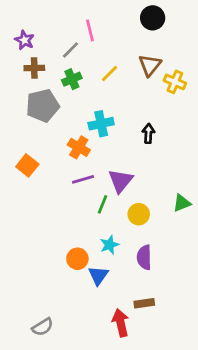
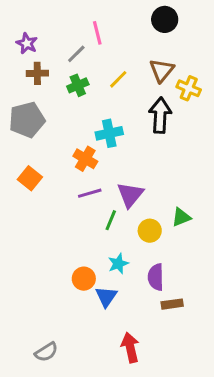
gray pentagon: (43, 106) -> (27, 120), moved
black arrow: (148, 133) -> (160, 115), moved, size x1.6
green triangle: (182, 203) -> (181, 217), moved
brown rectangle: (144, 303) -> (172, 304), moved

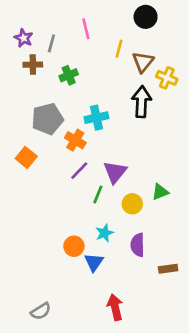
gray line: (76, 54) -> (51, 43), moved, turned -30
yellow line: (118, 79) -> (119, 49), moved, turned -30
gray pentagon: (27, 120) -> (47, 119), moved
purple line: (90, 193) -> (79, 171), turned -30
brown rectangle: (172, 304) -> (168, 269), moved

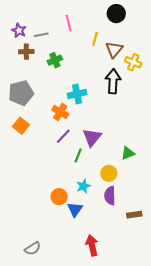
gray line: (51, 43) -> (41, 35), turned 64
gray pentagon: (47, 119) -> (21, 93), moved
yellow circle: (132, 204) -> (109, 173), moved

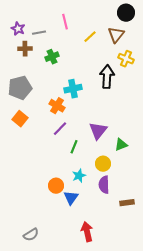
black circle: (116, 14) -> (126, 13), moved
yellow line: (95, 39) -> (90, 37), turned 32
brown triangle: (114, 50) -> (116, 35), moved
purple triangle: (92, 137) -> (98, 131), moved

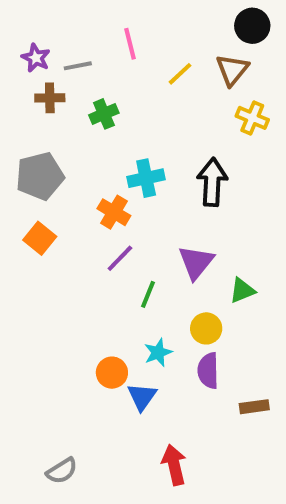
black arrow: (107, 77) -> (212, 182), moved

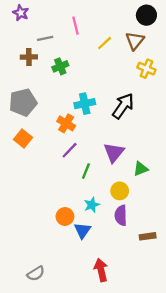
purple star: (36, 58) -> (21, 13), moved
black arrow: (212, 182) -> (123, 106), turned 32

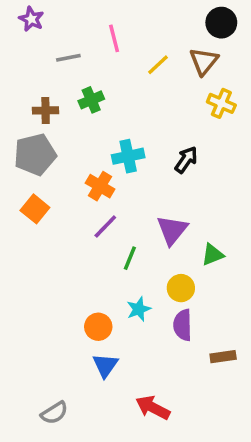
brown cross: (29, 57) -> (46, 110), moved
black arrow: (123, 106) -> (186, 160), size x0.7
blue triangle: (82, 230) -> (105, 365), moved
red arrow: (101, 270) -> (153, 408), turned -50

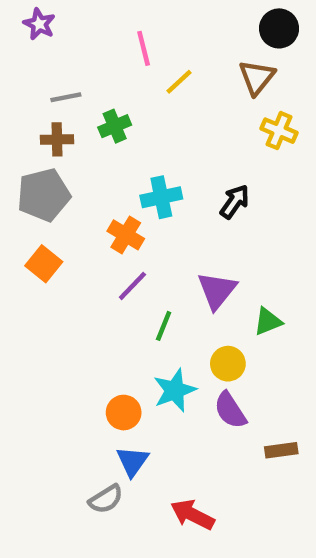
gray line: (68, 58) -> (66, 97), moved
yellow line: (158, 65) -> (179, 82), moved
cyan star: (139, 309) -> (175, 390), size x1.4
purple semicircle: (183, 325) -> (230, 410), turned -32
gray semicircle: (54, 413) -> (106, 499), moved

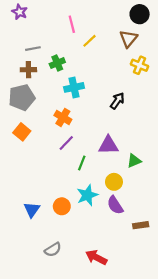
cyan cross: (161, 197) -> (74, 87), moved
purple triangle: (217, 290) -> (108, 145), turned 50
blue triangle: (132, 461) -> (32, 210), moved

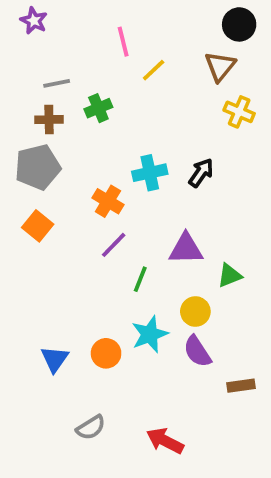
cyan cross: (74, 87) -> (150, 173), moved

